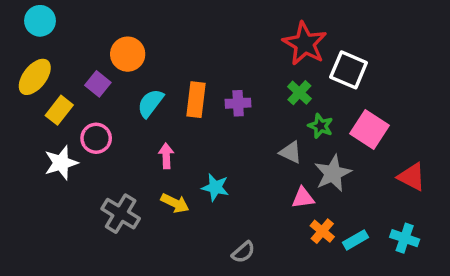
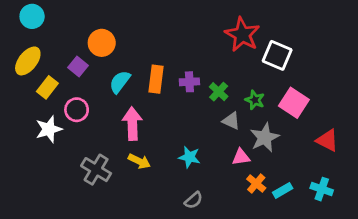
green cross: (299, 93) -> (219, 92), moved
pink arrow: (166, 156) -> (132, 124), size x1.6
cyan star: (215, 187) -> (189, 157), moved

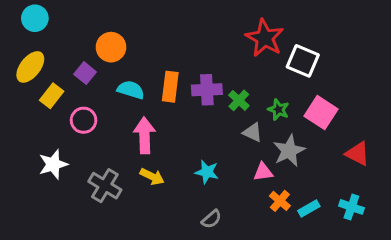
cyan semicircle: (120, 82) -> (131, 90), turned 70
purple cross: (189, 82) -> (207, 90), size x1.4
white star: (49, 129) -> (53, 164), moved

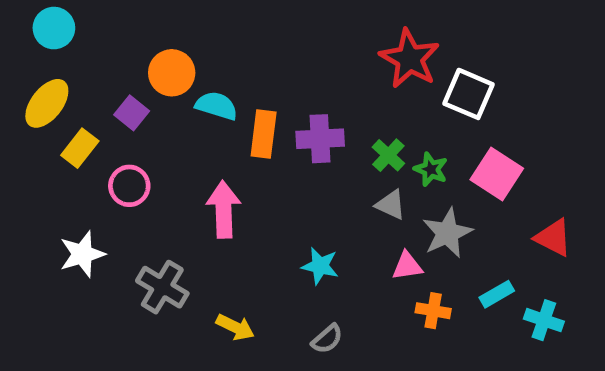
cyan semicircle: (131, 90) -> (216, 106), moved
green cross: (239, 100) -> (388, 155), moved
yellow arrow: (152, 177) -> (235, 327), moved
orange cross: (280, 201) -> (433, 311), turned -30
cyan rectangle: (309, 208) -> (497, 294), moved

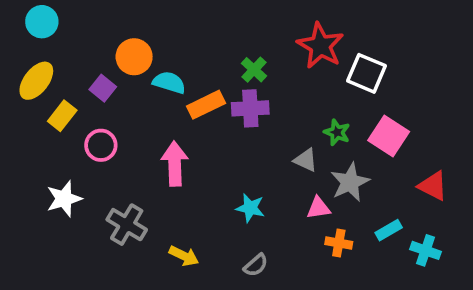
orange rectangle: (264, 134) -> (206, 105), turned 57
green cross: (388, 155) -> (254, 70), moved

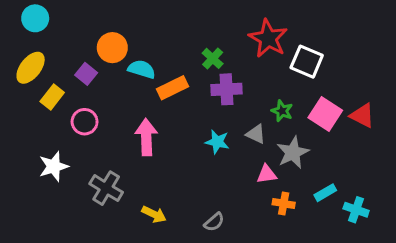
purple cross: (250, 108) -> (226, 89), moved
red triangle: (433, 186) -> (362, 116), moved
cyan star: (250, 208) -> (217, 142), moved

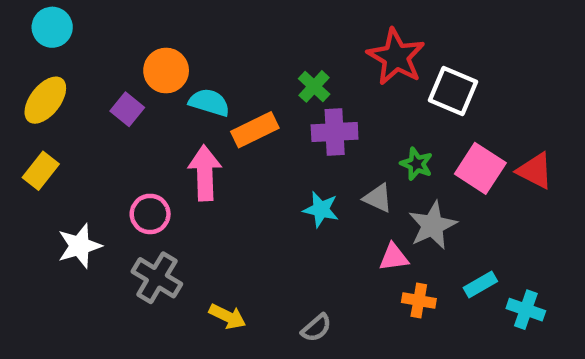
yellow rectangle: (52, 97) -> (41, 171), moved
pink circle: (85, 122) -> (150, 214), moved
pink arrow: (146, 137) -> (205, 173), moved

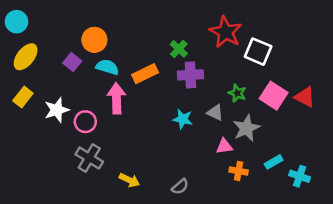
cyan circle: (52, 27) -> (16, 22), moved
cyan semicircle: (209, 102) -> (107, 67), moved
white star: (79, 246) -> (57, 110), moved

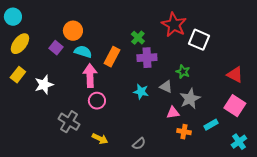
orange rectangle: (145, 74) -> (112, 57), turned -36
pink square: (274, 96) -> (235, 106), moved
pink circle: (85, 122) -> (97, 101), moved
cyan cross: (300, 176) -> (239, 142), moved, turned 35

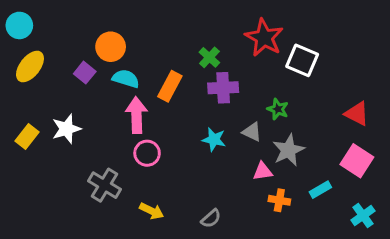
yellow rectangle: (18, 75) -> (27, 136), moved

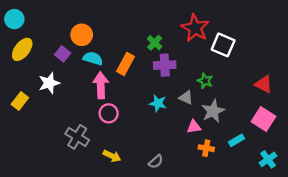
white star: (66, 129) -> (49, 83), moved

